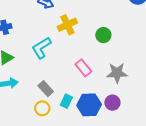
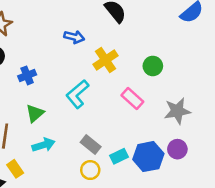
pink rectangle: (83, 68) -> (132, 99), moved
cyan rectangle: (66, 101) -> (119, 156), turned 48

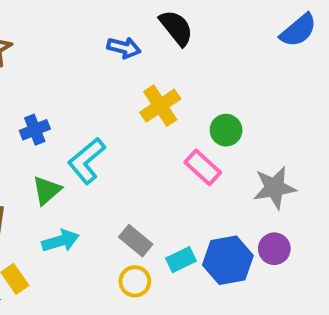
blue arrow: (74, 37) -> (124, 48), moved
green circle: (153, 66) -> (226, 130), moved
cyan L-shape: (77, 94) -> (87, 161), moved

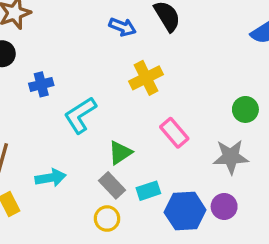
green circle: (226, 130) -> (245, 109), moved
green triangle: (47, 190) -> (120, 153), moved
cyan rectangle: (181, 260) -> (148, 191), moved

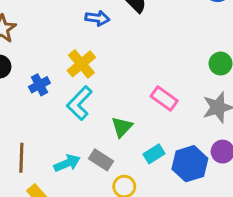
yellow cross: (146, 78) -> (81, 64), moved
gray rectangle: (112, 185) -> (101, 160), moved

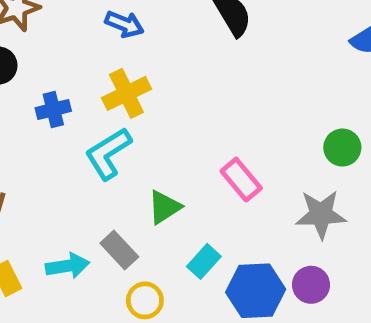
blue arrow: (97, 18) -> (124, 24), moved
cyan rectangle: (154, 154) -> (204, 261), turned -30
cyan arrow: (67, 163) -> (68, 266), moved

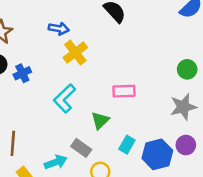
yellow cross: (126, 93) -> (75, 53), moved
blue cross: (53, 109) -> (22, 73), moved
pink rectangle: (241, 180) -> (124, 91), moved, turned -40

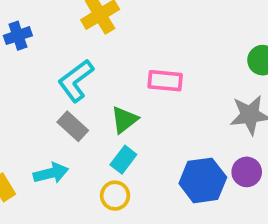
cyan rectangle: (127, 145) -> (123, 160), moved
gray rectangle: (81, 148) -> (73, 126), moved

